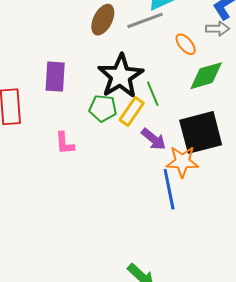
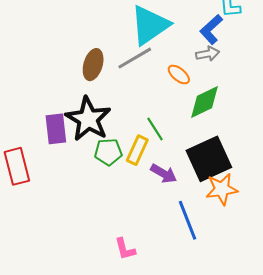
black star: (121, 76) -> (88, 119), moved
pink L-shape: (65, 143) -> (125, 249), moved
orange star: (182, 162) -> (222, 189), moved

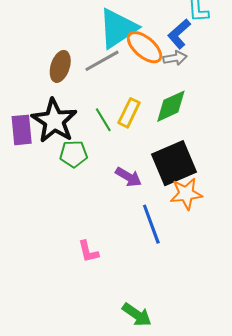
orange ellipse: (179, 75) -> (145, 47), moved, size x1.6
green line: (155, 129) -> (103, 120), moved
yellow rectangle: (137, 150) -> (129, 113), moved

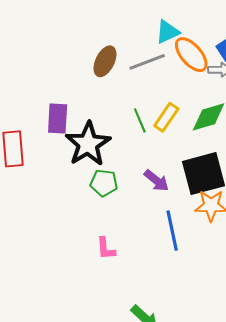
cyan triangle: (118, 28) -> (168, 32), size x0.6
black star: (54, 121) -> (88, 144), moved
green pentagon: (74, 154) -> (104, 183), moved

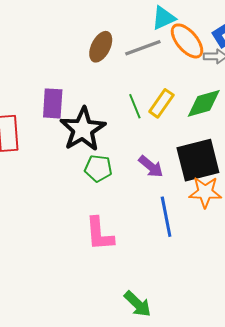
pink L-shape: (106, 248) -> (100, 234), size x1.5

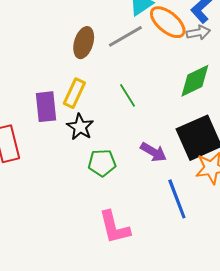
yellow rectangle: (161, 103) -> (74, 93), moved
black star: (83, 129) -> (80, 127), size x0.6

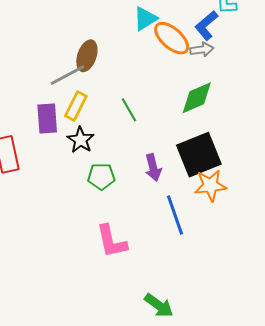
gray line: (125, 36) -> (67, 75), moved
purple arrow: (154, 152) -> (153, 168), turned 44

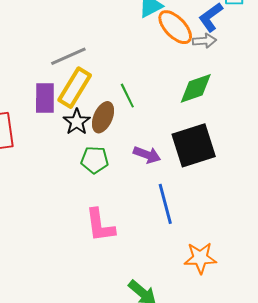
brown ellipse: (87, 56) -> (103, 117), moved
yellow rectangle: (76, 106) -> (75, 88), size x1.4
purple arrow: (153, 168) -> (147, 155), turned -60
orange star: (210, 185) -> (200, 258), moved

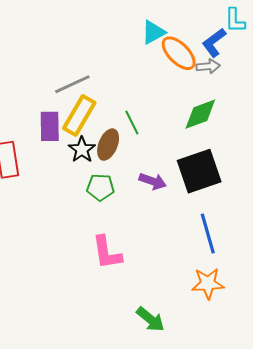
blue line: (165, 204) -> (208, 233), moved

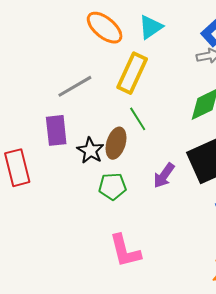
orange ellipse: (179, 53) -> (105, 28), moved
yellow rectangle: (79, 115) -> (132, 73), moved
purple arrow: (153, 181) -> (164, 176), turned 112

